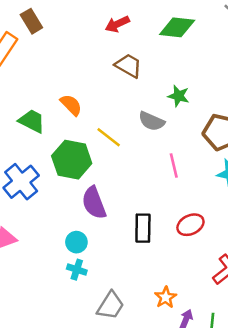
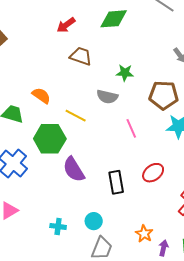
cyan circle: (76, 242) -> (94, 221), moved
cyan cross: (77, 270) -> (58, 226), moved

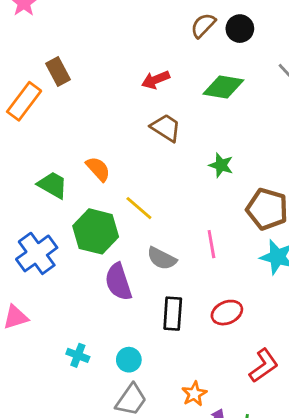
gray semicircle: (107, 97) -> (162, 258), moved

